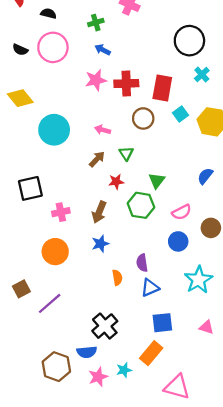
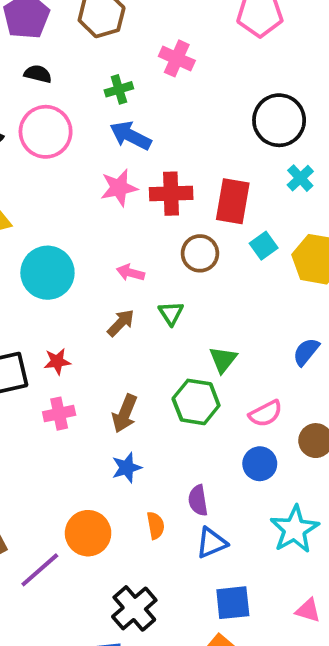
blue arrow: (103, 50) -> (130, 136), size x1.5
red star: (116, 182) -> (57, 361), moved
orange circle: (55, 252) -> (88, 533), moved

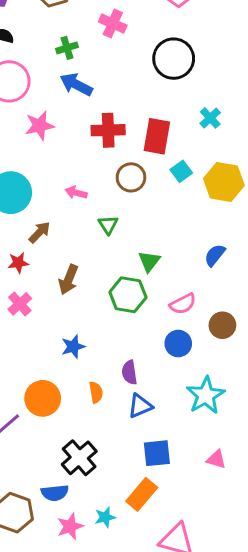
black circle: (279, 120) -> (174, 59), moved
pink star: (119, 188) -> (40, 126), moved
brown arrow: (121, 323) -> (40, 232), moved
pink cross: (59, 414) -> (20, 304), turned -30
brown arrow: (125, 414) -> (69, 280), moved

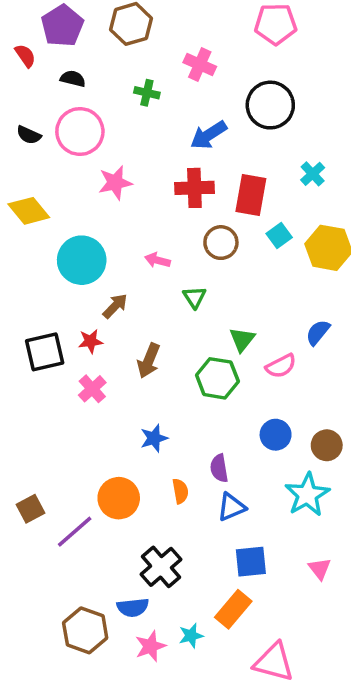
green cross: (67, 48) -> (147, 93), turned 30
blue arrow: (76, 84) -> (209, 135), moved, turned -60
pink semicircle: (183, 304) -> (281, 366), moved
brown circle: (222, 325) -> (327, 445), moved
pink triangle: (216, 459) -> (320, 569), turned 35

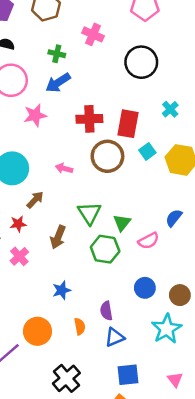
blue arrow: (209, 135) -> (58, 83), moved
brown circle: (221, 243) -> (107, 156), size x1.4
green triangle: (194, 297) -> (89, 213), moved, size x1.5

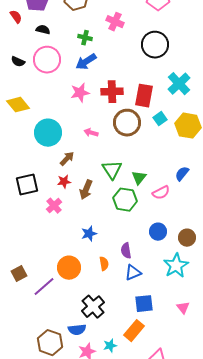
cyan cross: (170, 109) -> (179, 84), size x1.6
pink star: (35, 115) -> (80, 93), moved
red star: (18, 224) -> (64, 182), moved

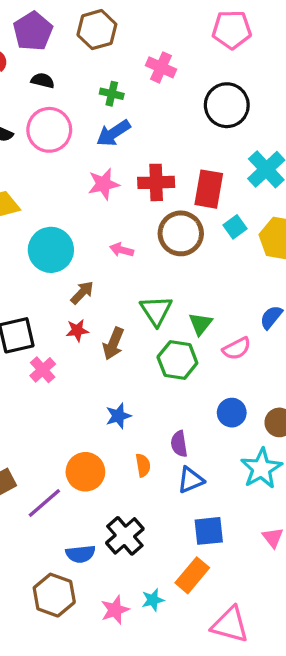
pink cross: (54, 206) -> (43, 370), moved
blue semicircle: (77, 330) -> (80, 554), moved

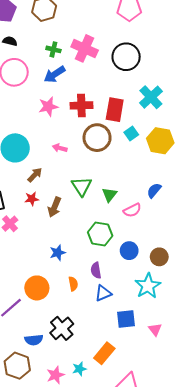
pink cross: (161, 67) -> (85, 48), moved, size x1.4
green hexagon: (177, 360) -> (100, 234), moved
blue square: (209, 531) -> (126, 319), moved

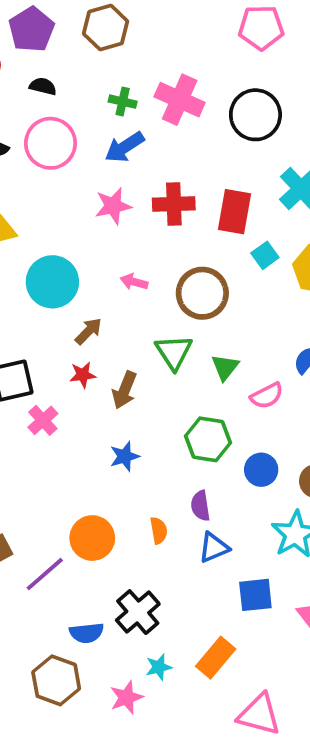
brown circle: (97, 138) -> (202, 293), moved
blue star: (58, 253) -> (125, 456), moved
cyan star: (79, 369) -> (159, 667), moved

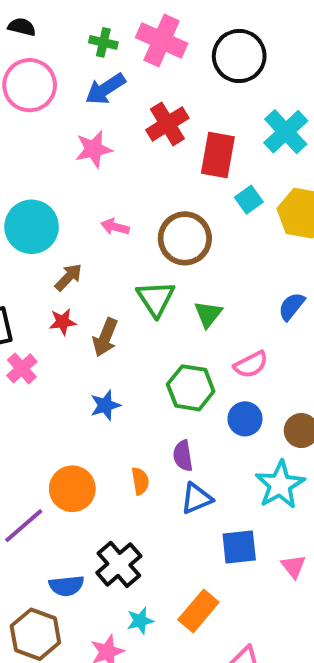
red cross: (174, 204) -> (167, 124), moved, turned -30
pink semicircle: (267, 396) -> (251, 365), moved

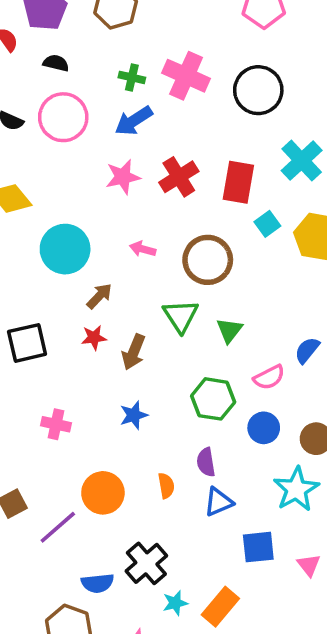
red cross: (167, 124) -> (179, 177), moved
blue semicircle: (292, 306) -> (307, 350), moved
pink cross: (22, 368) -> (56, 424), moved, turned -36
cyan star: (140, 621) -> (175, 603), moved

